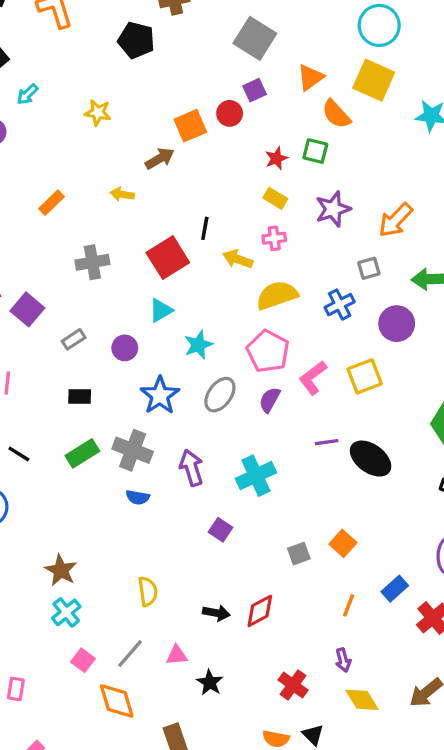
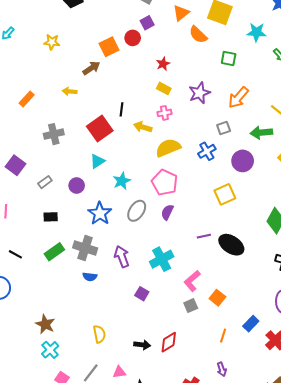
green square: (315, 151) -> (229, 59), moved
pink L-shape: (313, 378) -> (192, 281), moved

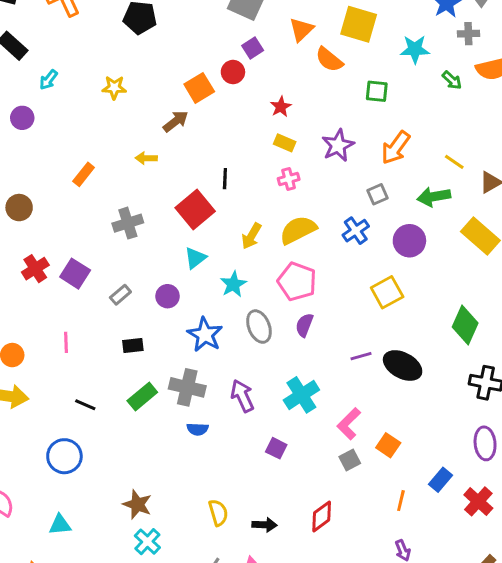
yellow arrow: (143, 127) -> (251, 236), moved, turned -72
gray ellipse: (137, 211) -> (259, 327), turned -50
black arrow: (142, 345) -> (265, 525), moved

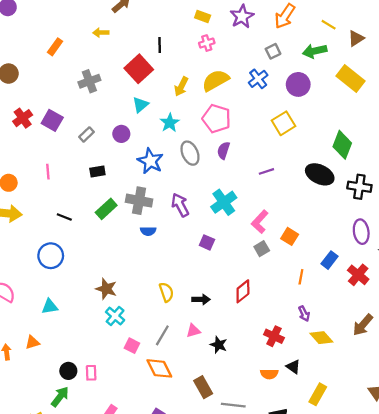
black ellipse: (403, 365) -> (320, 174), moved

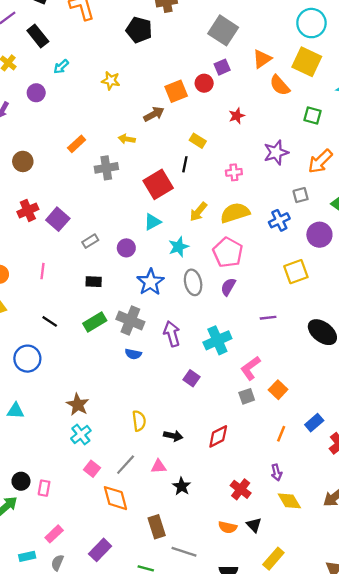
yellow rectangle: (203, 16) -> (198, 141), moved
gray cross: (89, 81) -> (106, 168), moved

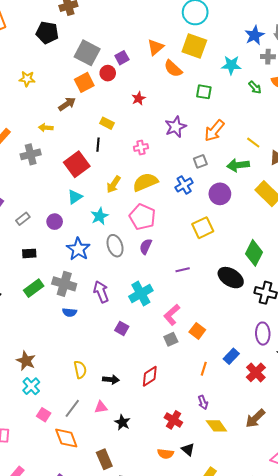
gray square: (223, 30) -> (87, 53), moved

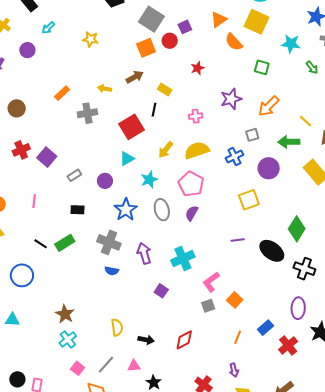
brown arrow: (67, 104) -> (135, 77), moved
purple line: (183, 270) -> (238, 240), moved
green rectangle: (34, 288) -> (65, 243), moved

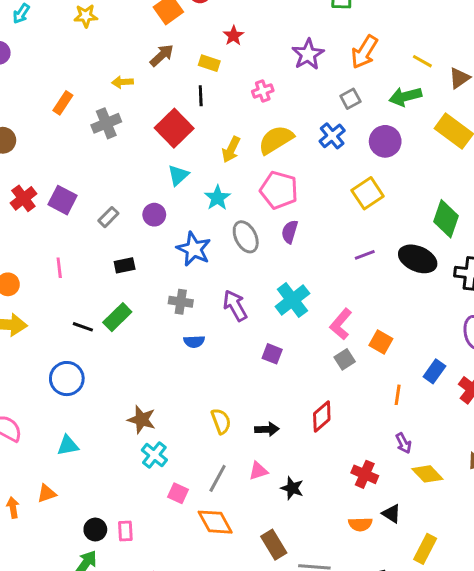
red star: (198, 68) -> (233, 36), moved
gray cross: (109, 242) -> (181, 302), size x0.7

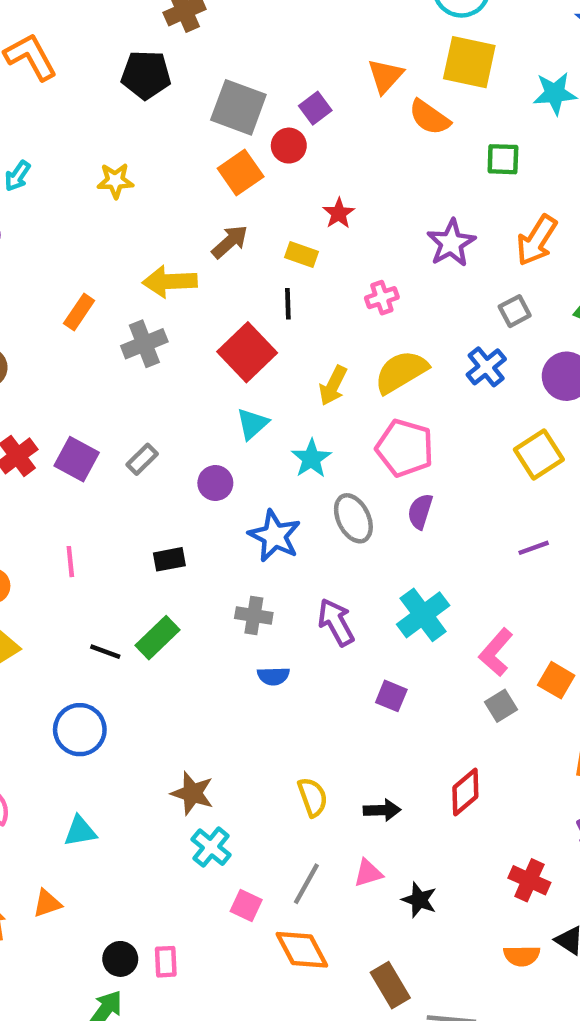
yellow arrow: (123, 82) -> (170, 282), size x1.6
gray rectangle: (108, 217) -> (142, 459), moved

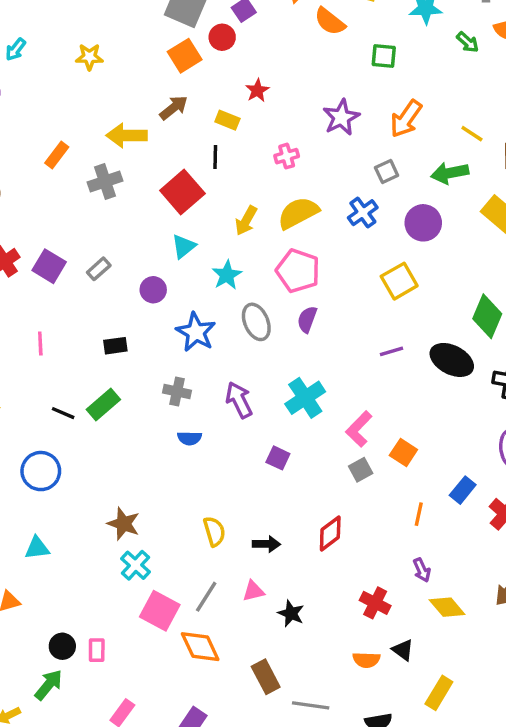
pink square: (246, 906) -> (160, 611), size x1.6

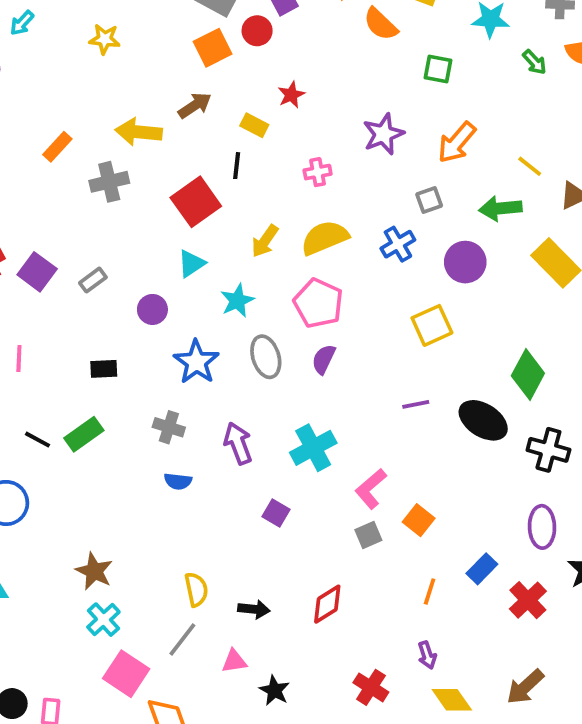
gray line: (206, 597) -> (182, 639), moved

